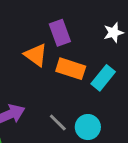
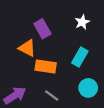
orange rectangle: (71, 69) -> (46, 67), moved
cyan circle: (88, 127) -> (88, 88), moved

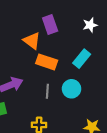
cyan circle: (88, 88) -> (72, 89), moved
gray line: (52, 95) -> (47, 91), turned 48

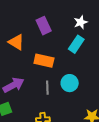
orange triangle: (32, 41) -> (16, 42), moved
cyan rectangle: (82, 59) -> (76, 44), moved

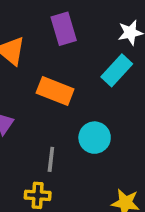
gray line: (47, 88) -> (51, 159), moved

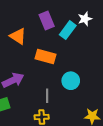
cyan rectangle: (117, 70) -> (68, 30), moved

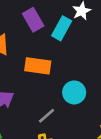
gray line: (47, 96) -> (47, 116), turned 56

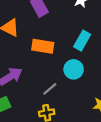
cyan rectangle: (62, 28) -> (82, 41), moved

